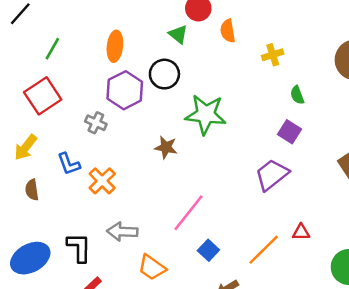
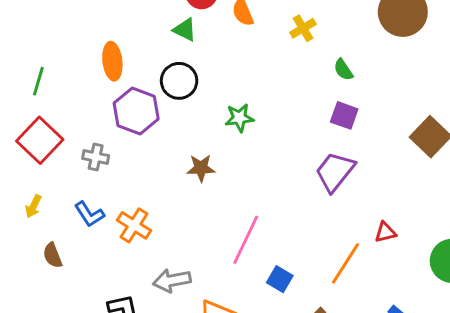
green star: (206, 114) -> (239, 118), size x0.6
gray cross: (96, 123) -> (96, 157), moved
yellow arrow: (26, 147) -> (33, 206), size x0.7

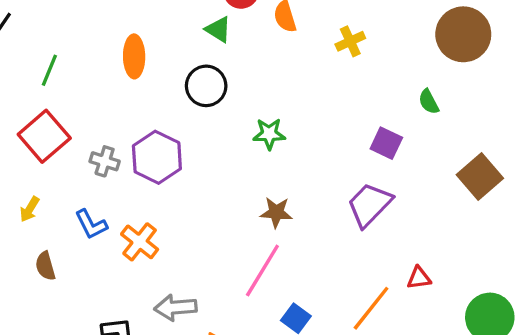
green semicircle: (343, 70) -> (429, 102), moved
purple hexagon: (136, 111) -> (157, 157), moved
brown star: (201, 168) -> (276, 212), moved

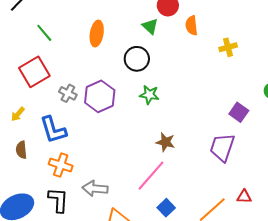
green line: (49, 70) -> (44, 33), turned -72
green star: (269, 134) -> (149, 95), moved
purple trapezoid: (369, 205) -> (222, 147), turned -36
blue L-shape: (91, 224) -> (53, 130), size x1.4
orange cross: (140, 242) -> (61, 165), moved, turned -30

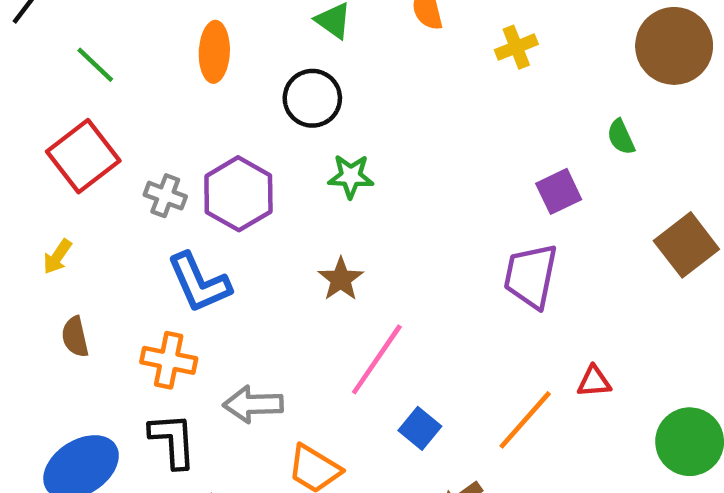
purple square: (239, 112) -> (559, 191), turned 36
blue L-shape: (53, 130) -> (199, 283), moved
brown star: (165, 142) -> (341, 279), moved, turned 30

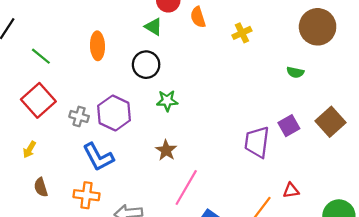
green semicircle: (621, 137) -> (295, 72), turned -49
purple square: (559, 191) -> (289, 126), moved

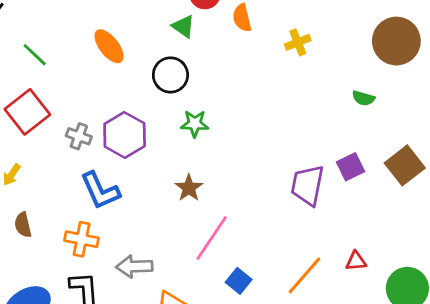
orange ellipse: (97, 46) -> (109, 46), turned -40
red triangle: (291, 190) -> (356, 261), moved

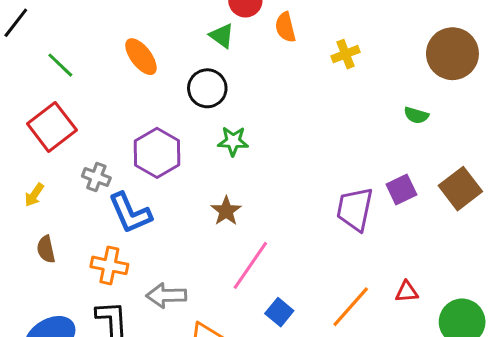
gray cross: (79, 136) -> (96, 177), moved

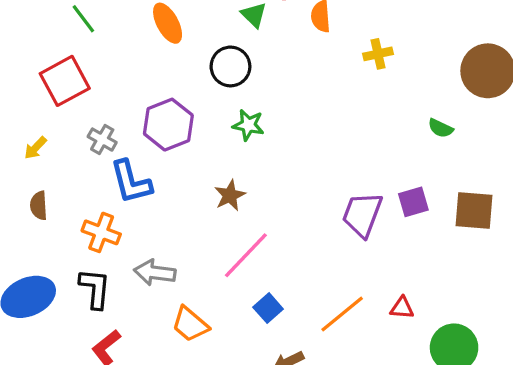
brown square: (460, 189) -> (474, 211), turned 33

